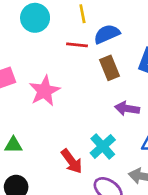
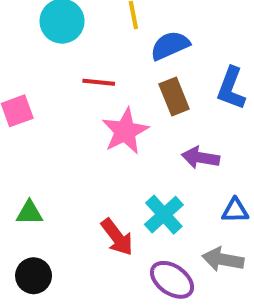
red line: (77, 45) -> (99, 82), moved
pink star: (45, 91) -> (125, 131), moved

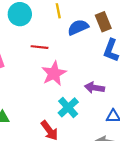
brown rectangle: (174, 97) -> (103, 22), moved
cyan cross: (164, 215) -> (68, 107), moved

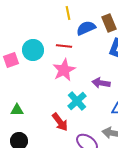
cyan circle: (20, 14) -> (33, 50), moved
red line: (40, 47) -> (64, 46), moved

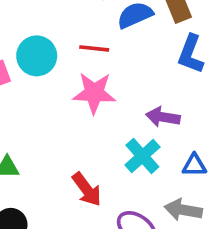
pink star: (64, 70) -> (94, 93), turned 30
cyan cross: (77, 101) -> (142, 156), moved

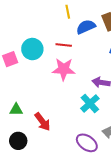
red arrow: (87, 189) -> (42, 122), moved

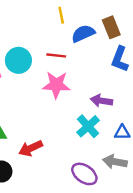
red arrow: (42, 122) -> (31, 148), turned 102

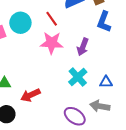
red line: (56, 55) -> (52, 19), turned 49
purple arrow: (101, 101) -> (83, 47), moved, turned -78

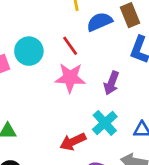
red arrow: (31, 95) -> (73, 142), moved

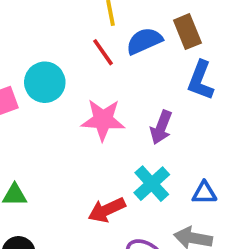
red line: (70, 46) -> (103, 52), moved

